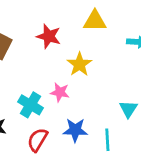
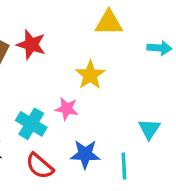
red star: (49, 36) -> (31, 45), moved
red semicircle: (37, 140) -> (40, 166), turned -80

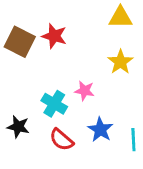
yellow star: (90, 75) -> (120, 62), moved
blue star: (85, 154) -> (100, 130), turned 30

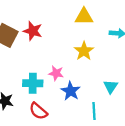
cyan cross: (54, 104) -> (33, 83), turned -30
blue star: (100, 130) -> (71, 91), moved

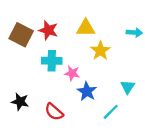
yellow triangle: (84, 16) -> (86, 28), moved
cyan cross: (33, 83) -> (52, 61), moved
cyan line: (94, 111) -> (111, 112), turned 48

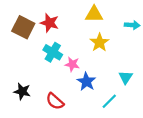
yellow triangle: (86, 28) -> (94, 14), moved
cyan cross: (52, 61) -> (53, 52), turned 30

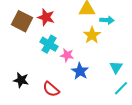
cyan arrow: (132, 25) -> (107, 20), moved
cyan line: (109, 101) -> (121, 88), moved

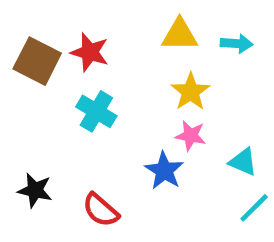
cyan arrow: (107, 20) -> (237, 44), moved
pink star: (67, 55) -> (191, 136), moved
cyan triangle: (116, 67) -> (243, 162), turned -40

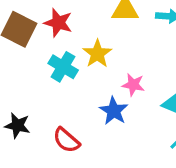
yellow star: (191, 92) -> (97, 54), moved

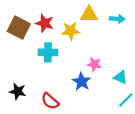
yellow star: (97, 54) -> (71, 31), moved, turned 30
cyan cross: (63, 67) -> (48, 52), turned -30

